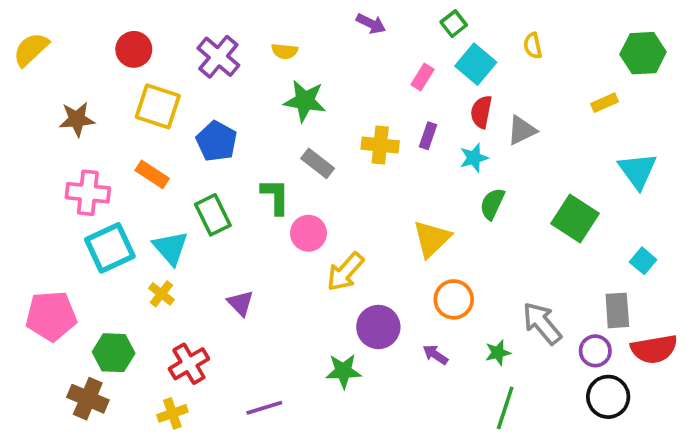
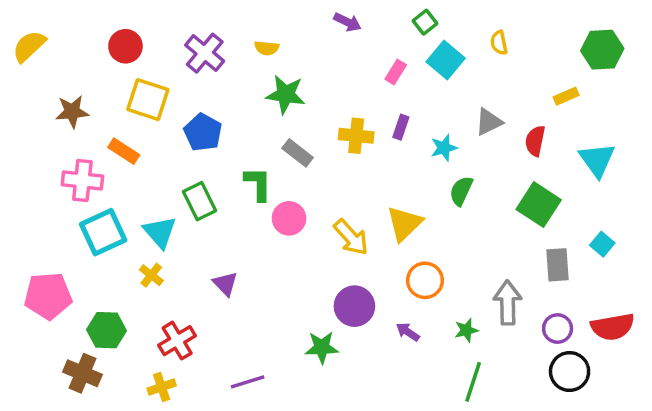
red semicircle: (481, 112) -> (535, 141), moved
orange rectangle: (152, 174) -> (124, 151), moved
yellow arrow: (345, 272) -> (351, 237), moved, turned -84
gray rectangle: (617, 310) -> (558, 265), moved
gray arrow: (542, 323) -> (508, 303), turned 39

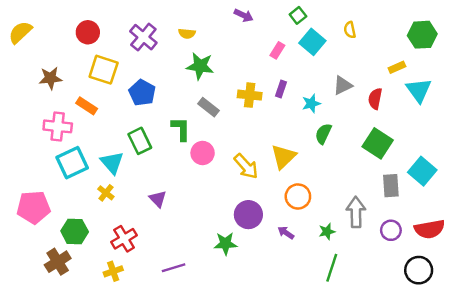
cyan triangle: (597, 160) -> (419, 90), moved
cyan square: (602, 244) -> (422, 171), size x1.6
black circle: (570, 372) -> (419, 270), moved
brown cross: (82, 373) -> (58, 262), turned 35

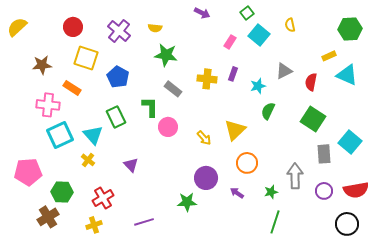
cyan triangle: (419, 90) -> (347, 75), turned -30
yellow arrow: (246, 166) -> (204, 138), size x0.7

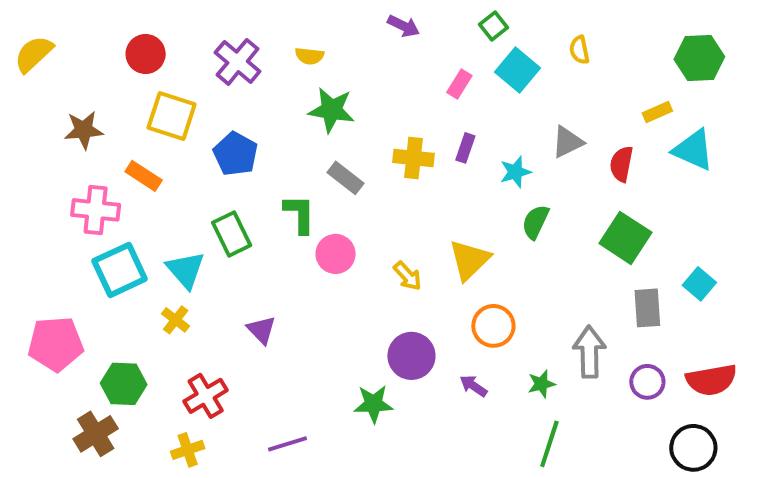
cyan square: (350, 142) -> (699, 284), size x0.7

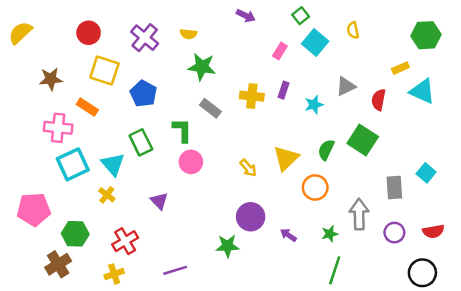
green semicircle: (535, 222) -> (326, 150), moved
green square: (625, 238) -> (363, 140), moved
pink circle: (336, 254) -> (191, 162), moved
orange circle: (493, 326) -> (315, 187), moved
red semicircle: (711, 380) -> (433, 231), size x0.7

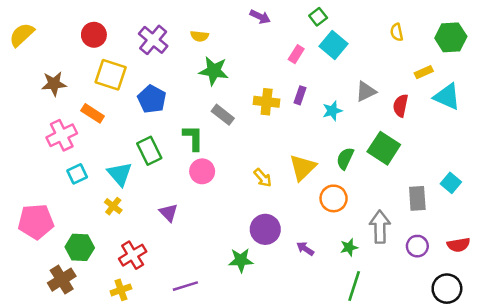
yellow semicircle: (353, 30) -> (397, 32), moved
pink cross: (58, 128) -> (62, 135), turned -32
cyan square: (73, 164) -> (77, 174), size x0.6

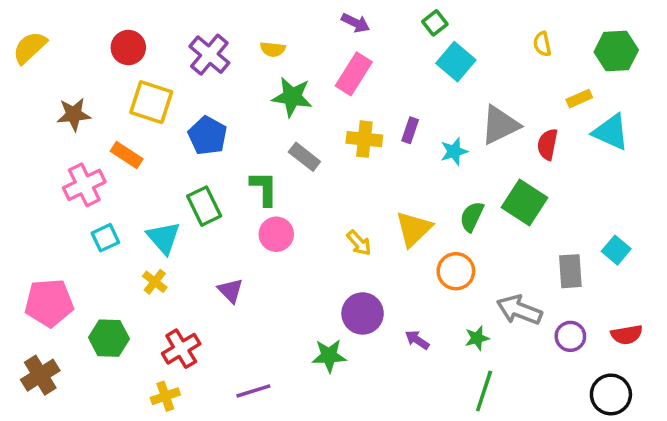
pink rectangle: (296, 54) -> (354, 74), moved, size x1.6
gray triangle: (366, 91) -> (500, 125), size x1.4
gray arrow: (380, 227) -> (519, 310), turned -68
brown cross: (62, 280) -> (40, 375), moved

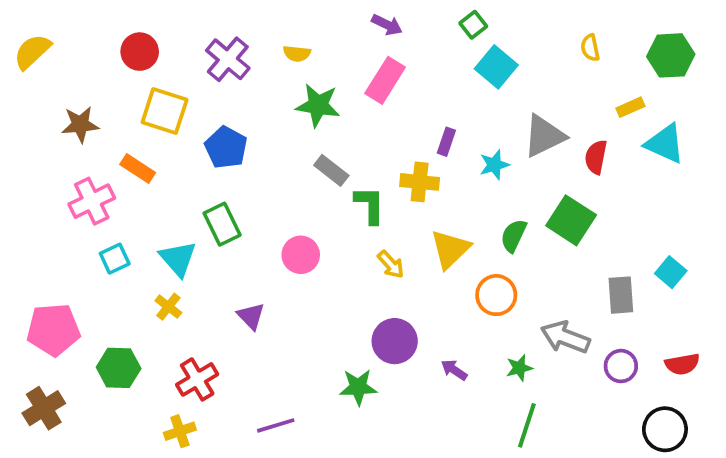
yellow cross: (364, 139) -> (420, 182), moved
green L-shape: (264, 188) -> (370, 205), moved

